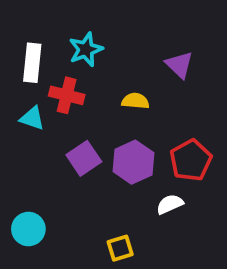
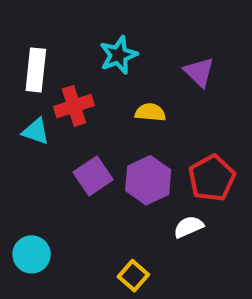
cyan star: (86, 49) -> (118, 55), moved
red cross: (67, 95) -> (74, 106), turned -32
yellow square: (120, 248) -> (133, 276), turned -32

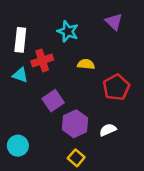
cyan star: (118, 55) -> (68, 31), turned -30
purple triangle: (199, 72) -> (114, 22), moved
red pentagon: (212, 178) -> (116, 87), moved
purple hexagon: (148, 180) -> (75, 124), moved

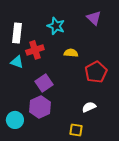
purple hexagon: (75, 124) -> (40, 107), moved
yellow square: (76, 158) -> (76, 130), moved, turned -32

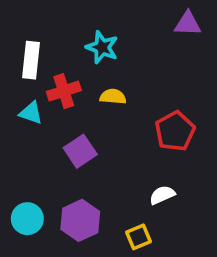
purple triangle: (94, 18) -> (188, 24), moved, turned -42
yellow semicircle: (71, 53) -> (113, 97), moved
purple hexagon: (40, 107) -> (80, 220), moved
yellow square: (76, 130) -> (138, 237), turned -32

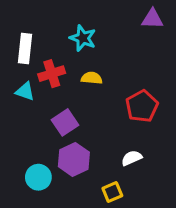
cyan circle: (27, 219) -> (38, 177), moved
purple hexagon: (80, 220) -> (74, 159), moved

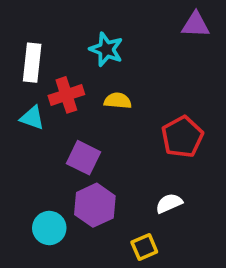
purple square: (65, 122) -> (83, 158), turned -30

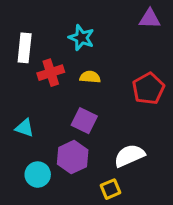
cyan triangle: (32, 118) -> (25, 128), moved
red pentagon: (182, 137) -> (148, 89), moved
purple square: (83, 158) -> (84, 121), moved
white semicircle: (169, 203) -> (129, 156), size x1.5

